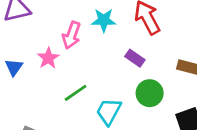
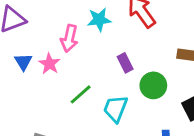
purple rectangle: (135, 58) -> (125, 63), moved, turned 36
blue triangle: (14, 67) -> (23, 62), moved

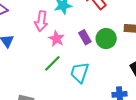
pink star: (49, 64) -> (57, 39), moved
green circle: (153, 85) -> (106, 39), moved

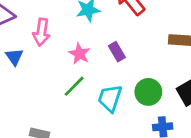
pink arrow: (41, 21) -> (41, 32), moved
green circle: (106, 39) -> (148, 92), moved

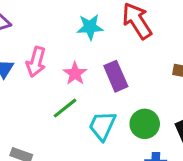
pink arrow: (41, 32) -> (36, 62), moved
purple rectangle: (117, 52) -> (116, 76), size x1.4

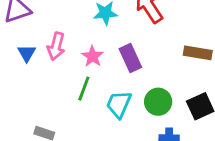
green line: (65, 108) -> (84, 89), turned -30

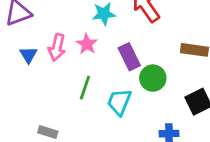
pink star: (93, 56) -> (87, 44), moved
green circle: (158, 102) -> (153, 78), moved

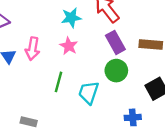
pink star: (87, 44) -> (69, 46), moved
purple rectangle: (129, 57) -> (115, 42), moved

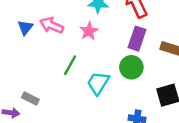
purple rectangle: (115, 42) -> (137, 39), turned 35
pink arrow: (33, 49) -> (52, 25), turned 90

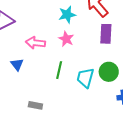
blue triangle: (25, 27) -> (17, 64), moved
green circle: (131, 67) -> (109, 72), moved

